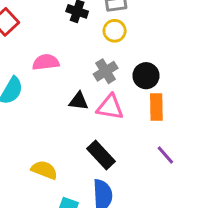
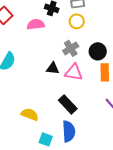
pink semicircle: (46, 62) -> (36, 24), moved

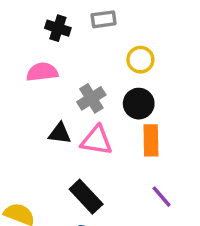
yellow circle: (77, 21) -> (140, 60), moved
pink semicircle: (36, 24) -> (42, 72), moved

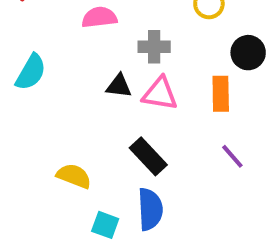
gray cross: (91, 98) -> (154, 47), turned 32
black circle: (139, 104) -> (248, 53), moved

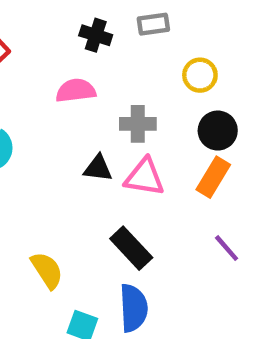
black circle: (248, 53) -> (218, 131), moved
orange rectangle: (221, 94) -> (213, 177), turned 32
yellow semicircle: (74, 176) -> (47, 270), turned 36

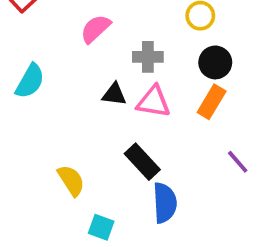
pink semicircle: (76, 91) -> (95, 29), turned -36
purple line: (227, 248) -> (238, 162), moved
blue semicircle: (133, 308) -> (165, 203), moved

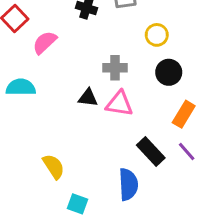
pink semicircle: (95, 29) -> (45, 42), moved
cyan semicircle: (30, 81) -> (21, 87), turned -120
orange rectangle: (212, 102) -> (184, 114), moved
black rectangle: (142, 162) -> (151, 152), moved

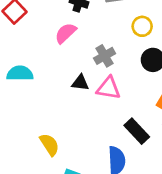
pink semicircle: (45, 42) -> (66, 33), moved
gray cross: (115, 68) -> (105, 56), turned -30

